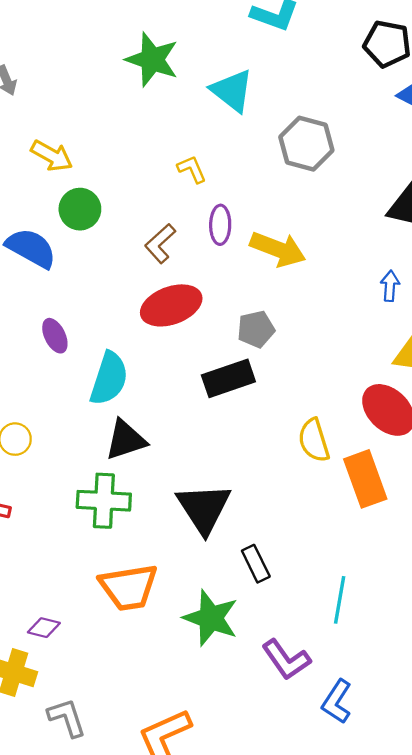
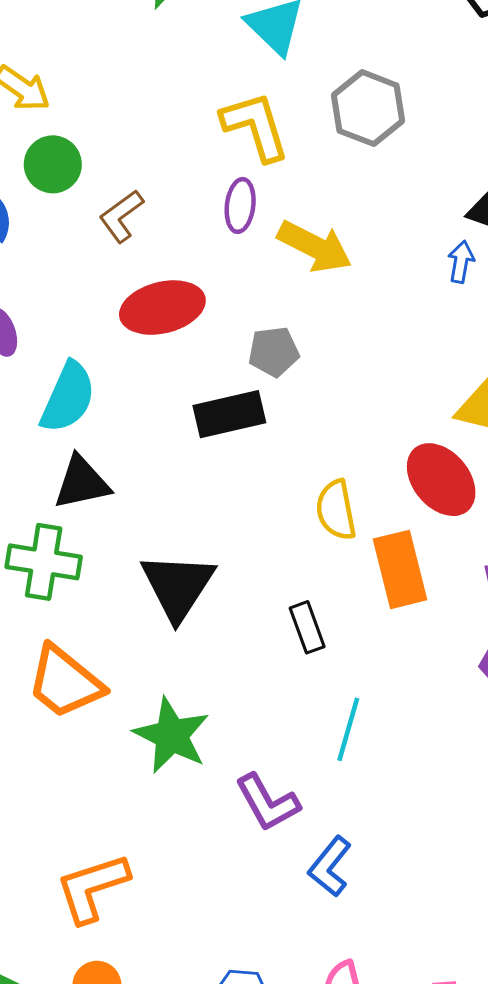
yellow L-shape: (192, 169) -> (255, 126), moved, size x1.8
brown L-shape: (160, 243) -> (121, 216), moved
blue arrow: (390, 286) -> (461, 262), moved
black rectangle: (256, 564) -> (307, 627), moved
orange trapezoid: (129, 587) -> (65, 682), turned 42

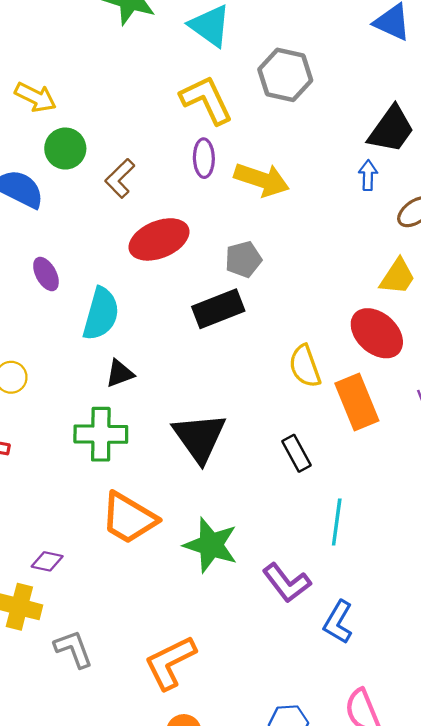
black triangle: (82, 483) -> (120, 373), size x0.7

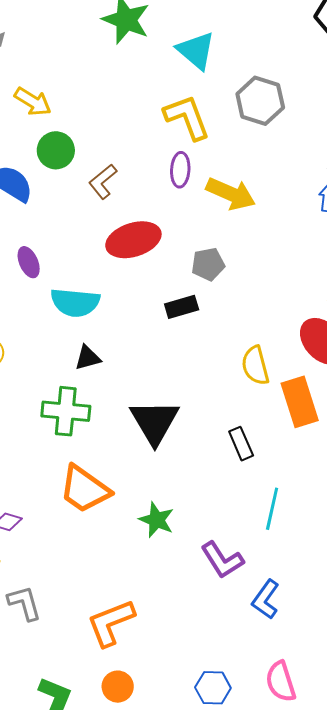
black rectangle: (218, 309) -> (182, 307), size x0.7
cyan semicircle: (101, 314) -> (75, 302), turned 75
green star: (211, 545) -> (157, 520), size x0.7

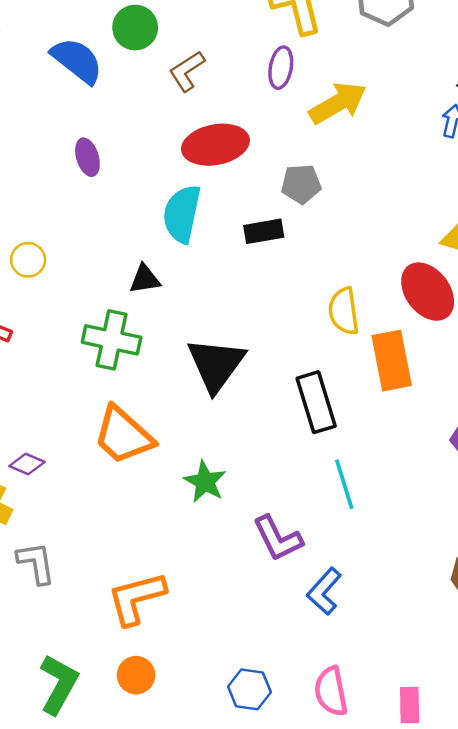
yellow arrow: (231, 194) -> (338, 103), turned -60
cyan semicircle: (75, 302) -> (182, 214), moved, turned 90
black rectangle: (241, 444) -> (316, 402), size x1.5
cyan line: (272, 509) -> (344, 484), turned -36

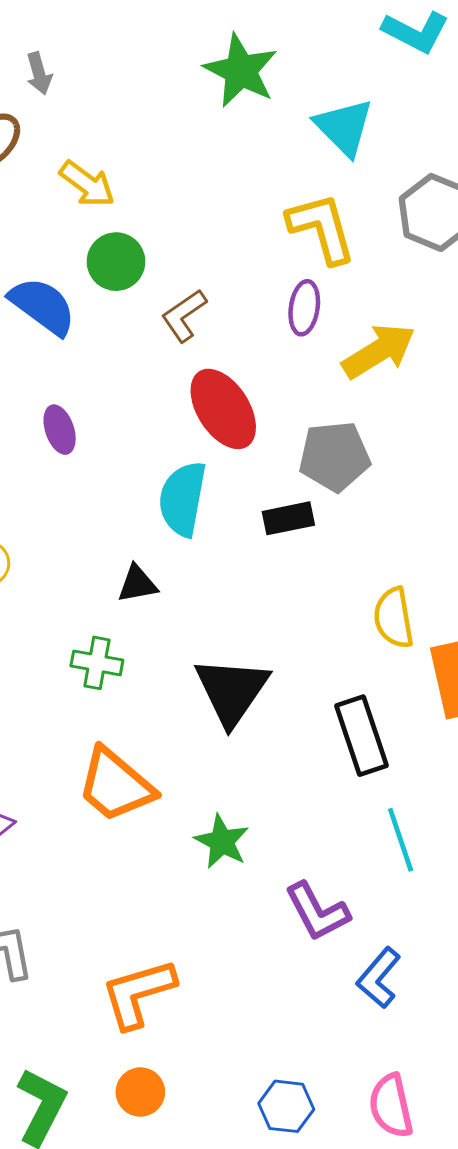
red ellipse: (215, 145) -> (223, 409), turned 70
gray pentagon: (301, 184) -> (334, 456), size x1.4
green cross: (112, 340) -> (97, 663), size x0.7

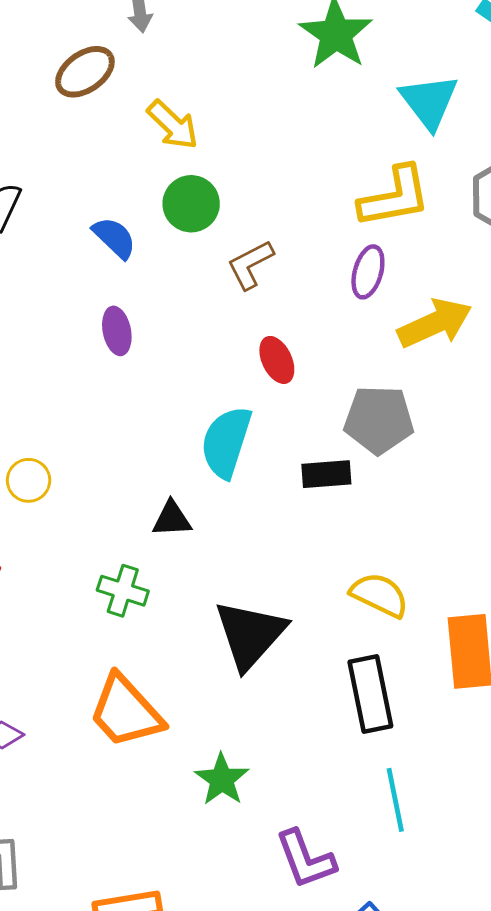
yellow L-shape: (322, 228) -> (395, 197), turned 88
blue semicircle: (43, 306) -> (114, 238), size x0.7
red ellipse: (223, 409) -> (277, 360), size x0.6
purple ellipse: (60, 430) -> (117, 331), moved
yellow semicircle: (394, 618) -> (379, 595), moved, turned 118

